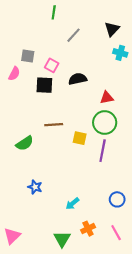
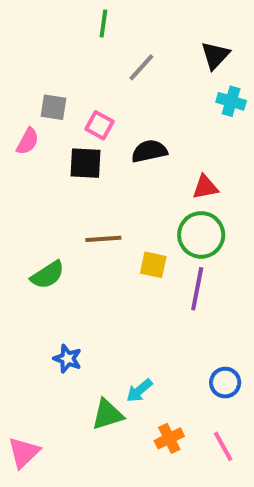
green triangle: (62, 239) -> (107, 414), moved, turned 42

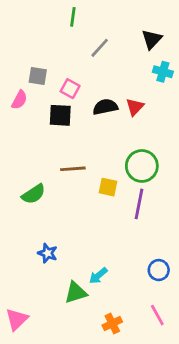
red triangle: (205, 187) -> (135, 107), moved, turned -36
orange cross: (169, 438) -> (112, 323), moved

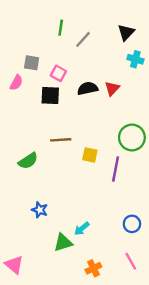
green line: (73, 17) -> (61, 28), moved
green circle: (142, 166) -> (132, 137), moved
pink triangle: (17, 319) -> (14, 265), turned -36

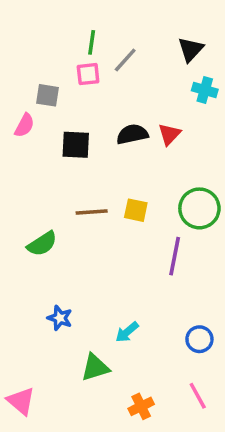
pink square: (58, 73) -> (88, 74), moved, turned -35
yellow square: (90, 155) -> (136, 210), moved
cyan arrow: (82, 229) -> (127, 332), moved

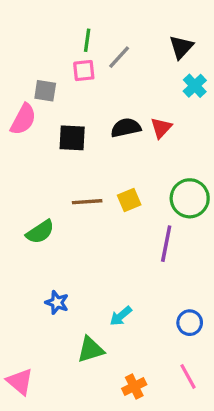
cyan cross: (205, 90) -> (195, 86), turned 30
pink semicircle: (24, 125) -> (23, 119), size x1.4
yellow square: (136, 210) -> (129, 200), turned -35

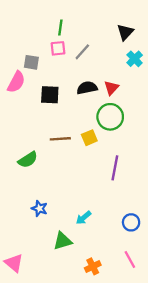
gray line: (119, 57) -> (82, 52), moved
green circle: (190, 198) -> (110, 117), moved

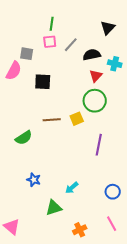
cyan cross: (135, 59) -> (115, 64), moved, turned -32
black semicircle: (87, 88) -> (92, 55), moved

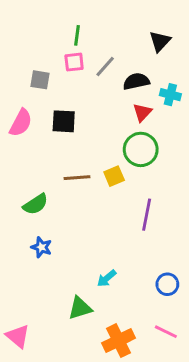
pink semicircle: (14, 71) -> (21, 123), moved
blue star: (34, 180) -> (41, 247), moved
pink line: (112, 224) -> (166, 332), turned -35
orange cross: (80, 230) -> (118, 341), size x1.5

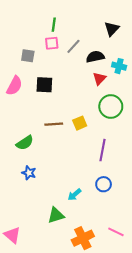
green circle: (141, 149) -> (111, 107), moved
blue circle: (167, 284) -> (104, 184), moved

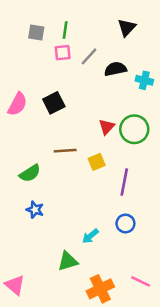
black triangle: (112, 29) -> (127, 27), moved
gray square: (28, 56) -> (36, 33), moved
red triangle: (99, 79) -> (107, 127), moved
black square: (44, 85) -> (54, 103), turned -30
yellow square: (80, 123) -> (97, 162), moved

